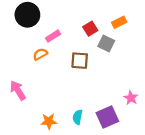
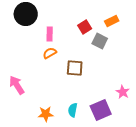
pink rectangle: (53, 36) -> (50, 34), turned -56
orange semicircle: (40, 54) -> (50, 53), moved
brown square: (80, 61) -> (75, 68), moved

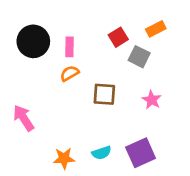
black circle: (26, 14) -> (33, 41), moved
pink star: (123, 92) -> (152, 100), moved
cyan semicircle: (73, 110) -> (102, 153), turned -120

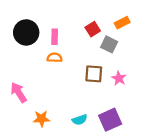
orange semicircle: (70, 73) -> (55, 58), turned 32
brown square: (104, 94) -> (94, 74), moved
orange star: (64, 158) -> (41, 119), moved

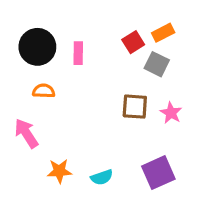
orange rectangle: (122, 23) -> (163, 33), moved
orange semicircle: (55, 58) -> (44, 91), moved
cyan semicircle: (80, 120) -> (102, 177), moved

